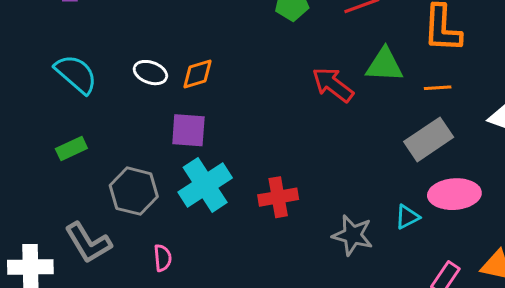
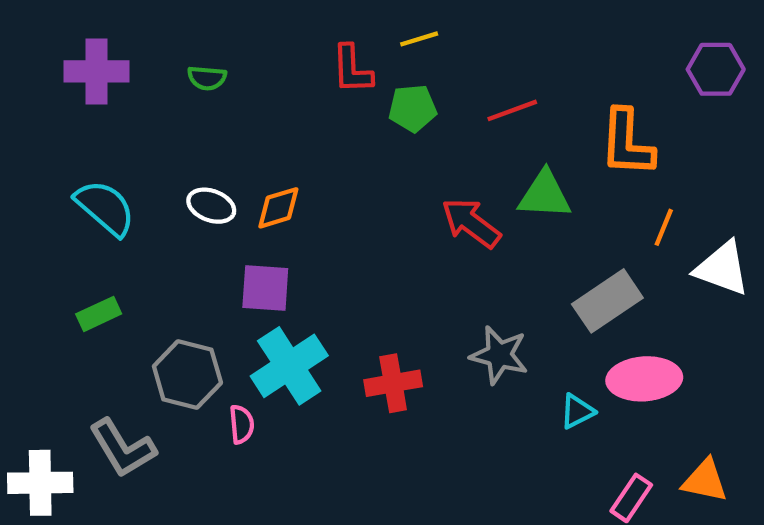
orange line: (438, 88) -> (664, 227), moved, turned -64
gray star: (353, 235) -> (499, 355), moved
pink semicircle: (163, 258) -> (242, 424), moved

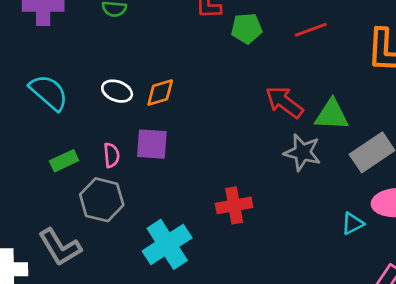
green triangle: (545, 195) -> (332, 115), moved
green rectangle: (99, 314) -> (64, 161), moved
gray star: (499, 355) -> (302, 152), moved
cyan cross: (289, 366) -> (167, 244), moved
pink semicircle: (242, 424) -> (111, 155), moved

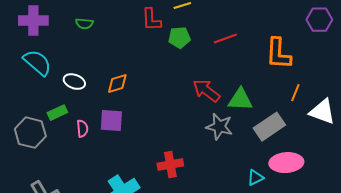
white ellipse: (117, 91) -> (74, 82), moved
cyan semicircle: (49, 92) -> (37, 63), moved
green rectangle: (64, 161) -> (57, 113), moved
gray hexagon: (102, 200) -> (30, 133), moved

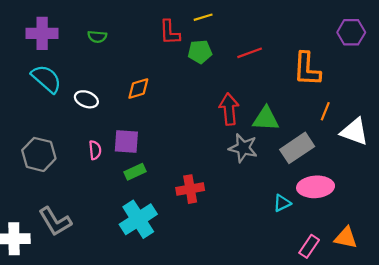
orange diamond: (117, 84) -> (138, 88), moved
red arrow: (206, 91) -> (229, 109), turned 48
green rectangle: (57, 113) -> (135, 172), moved

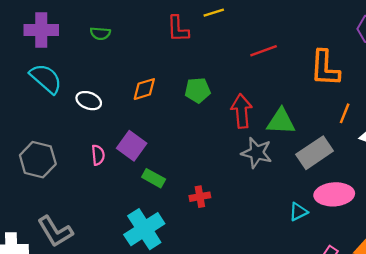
green pentagon: (200, 52) -> (198, 90), moved
purple square: (126, 141) -> (132, 146), turned 32
green rectangle: (135, 172) -> (154, 178), moved, turned 54
red cross: (190, 189) -> (200, 197), size x0.7

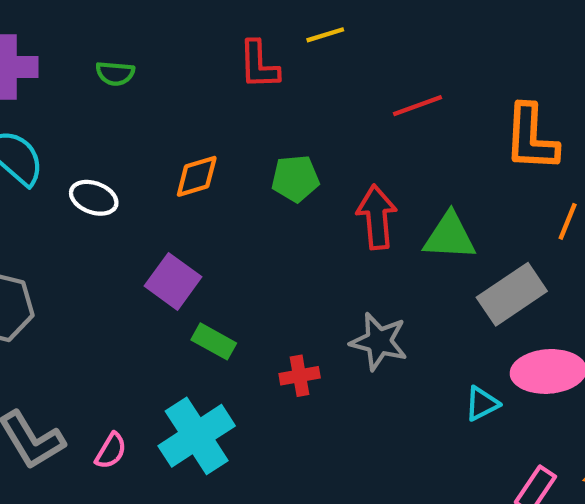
gray star: (257, 153) -> (379, 341), moved
pink semicircle: (98, 155) -> (111, 451), moved, turned 36

